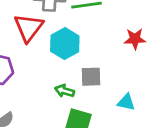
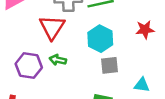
cyan hexagon: (65, 44) -> (100, 39), moved
green arrow: (65, 91) -> (58, 60), moved

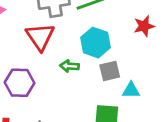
green arrow: (58, 60) -> (69, 66), moved
cyan triangle: (142, 85) -> (131, 90), moved

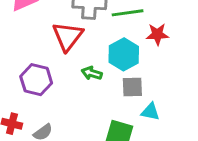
red star: (144, 26) -> (157, 34), moved

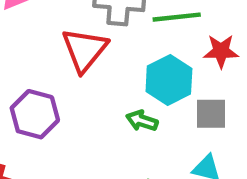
green arrow: (92, 73) -> (142, 121), moved
gray square: (132, 87) -> (211, 114), moved

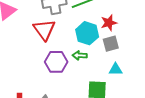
red star: (221, 51) -> (109, 23), moved
purple hexagon: (35, 114) -> (56, 62), moved

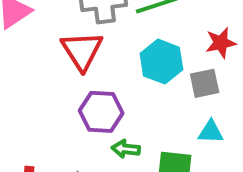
red star: (109, 23) -> (221, 43), moved
green arrow: (80, 55) -> (126, 149), moved

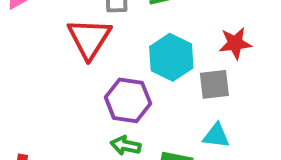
purple hexagon: (101, 112) -> (128, 100), moved

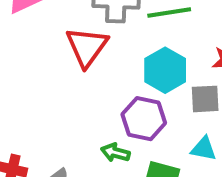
purple hexagon: (128, 100) -> (144, 119), moved

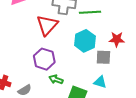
purple hexagon: (144, 119) -> (44, 59), moved

